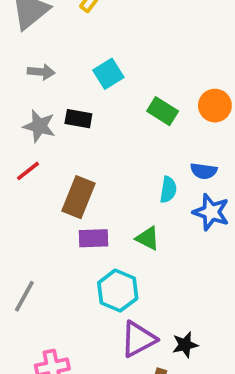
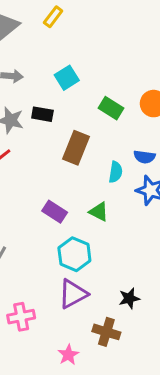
brown rectangle: (78, 197) -> (76, 148), moved
purple rectangle: (93, 238) -> (55, 212), turned 35
purple triangle: (138, 339) -> (73, 294), moved

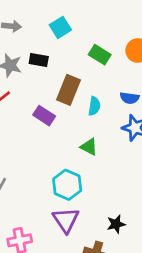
cyan semicircle: (116, 172) -> (94, 106), moved
purple rectangle: (55, 212) -> (44, 116), moved
purple triangle: (73, 294) -> (66, 220), turned -36

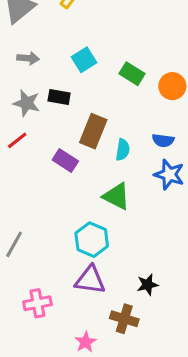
green rectangle: (100, 55) -> (132, 74), moved
green triangle: (89, 147) -> (116, 196), size x1.4
purple triangle: (66, 220) -> (90, 280), turned -48

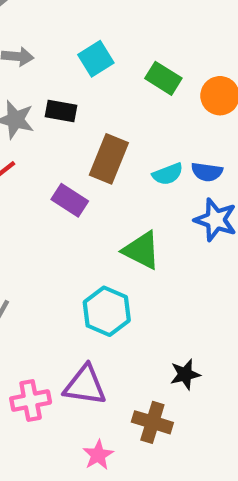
cyan semicircle: (123, 150) -> (168, 174), moved, turned 60
purple triangle: (90, 280) -> (85, 385), moved

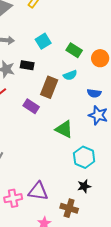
cyan semicircle: (168, 174) -> (70, 75), moved
cyan hexagon: (107, 311) -> (84, 157), moved

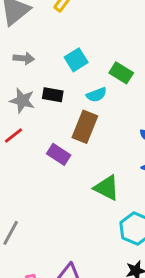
cyan semicircle: (70, 75) -> (96, 95), moved

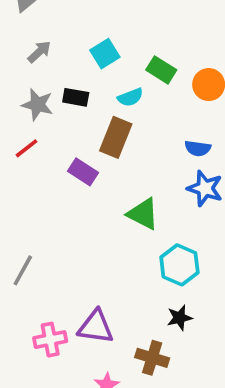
gray arrow: (24, 58) -> (39, 52), turned -48

